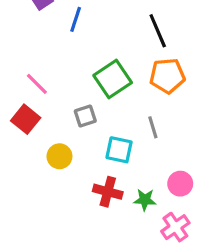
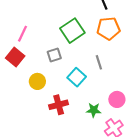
pink line: (37, 84) -> (23, 34), turned 70
cyan square: (119, 150) -> (77, 77), turned 30
red cross: (108, 192) -> (59, 105), moved, turned -30

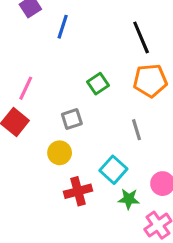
green square: (72, 31) -> (98, 84), size x0.6
cyan square: (77, 77) -> (113, 170), moved
yellow circle: (37, 81) -> (60, 153), moved

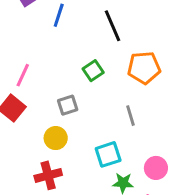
black line: (141, 37) -> (113, 26), moved
cyan square: (113, 170) -> (108, 154), turned 30
red cross: (78, 191) -> (48, 175), moved

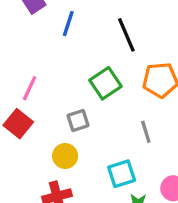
green square: (93, 71) -> (105, 83), size x1.4

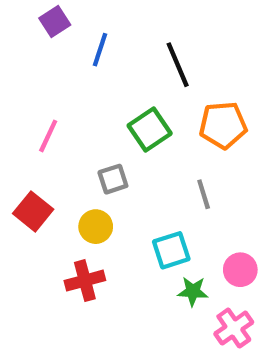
red square: (18, 124) -> (33, 211), moved

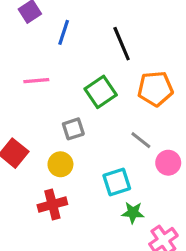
pink line: (48, 136) -> (36, 81), moved, turned 60
gray line: (204, 194) -> (141, 140), turned -35
pink circle: (240, 270) -> (168, 163), moved

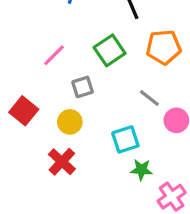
pink line: (36, 81) -> (54, 55), moved, turned -40
red cross: (52, 205) -> (62, 162), turned -32

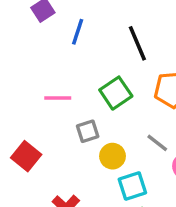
pink line: (54, 55) -> (58, 98), turned 45
yellow circle: (70, 122) -> (113, 156), moved

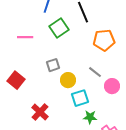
green square: (116, 93) -> (59, 28), moved
pink line: (58, 98) -> (25, 37), moved

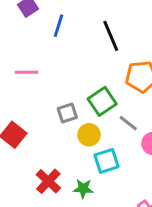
green square: (59, 28) -> (102, 101), moved
green star: (90, 117) -> (83, 189), moved

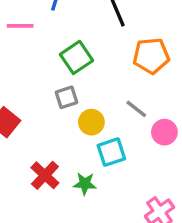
pink line: (27, 72) -> (20, 26), moved
green square: (102, 101) -> (76, 57), moved

